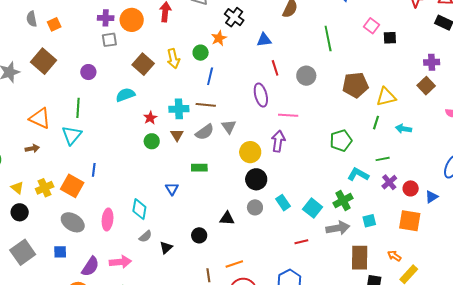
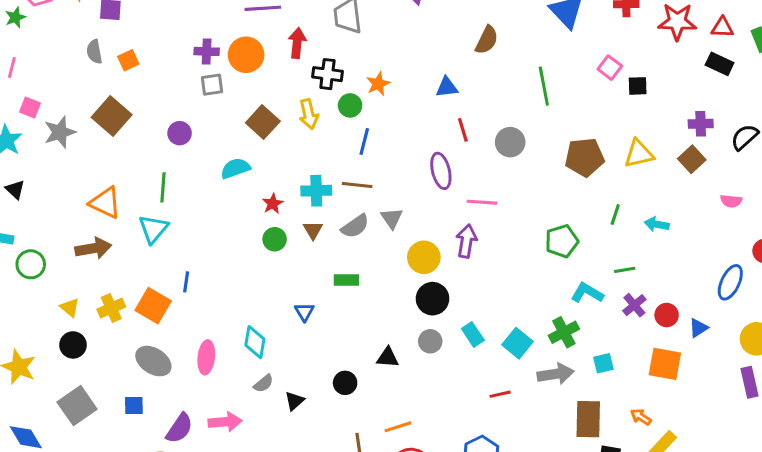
black cross: (234, 17) -> (327, 74), moved, turned -30
yellow triangle: (386, 97) -> (639, 154), moved
brown arrow: (32, 148) -> (93, 248), size x1.6

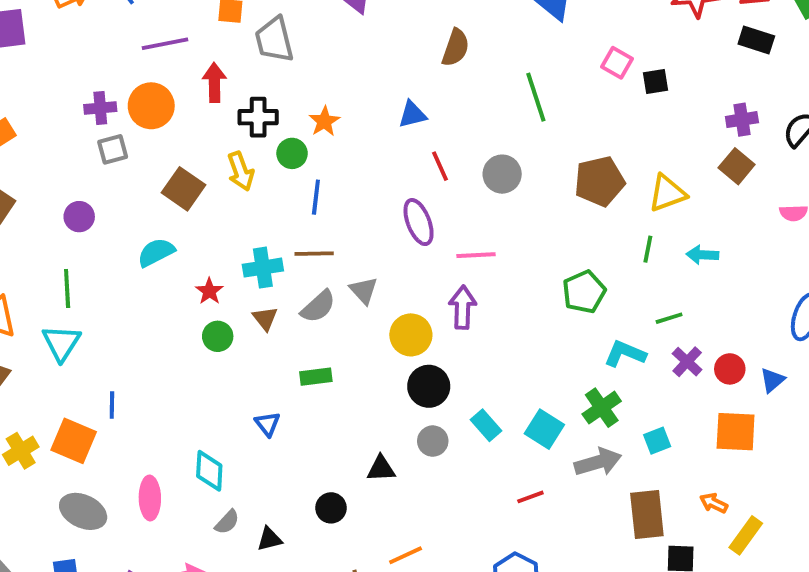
yellow triangle: (639, 154) -> (667, 193), moved
black triangle: (295, 401) -> (269, 539), turned 35

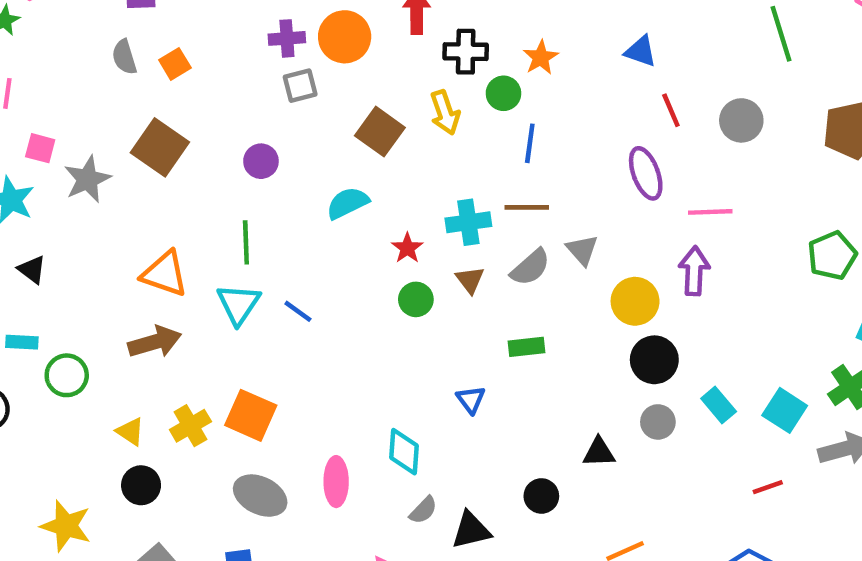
blue triangle: (412, 114) -> (641, 51), turned 32
blue line: (112, 405) -> (298, 311), moved, turned -56
black triangle: (269, 539) -> (471, 530), size x1.4

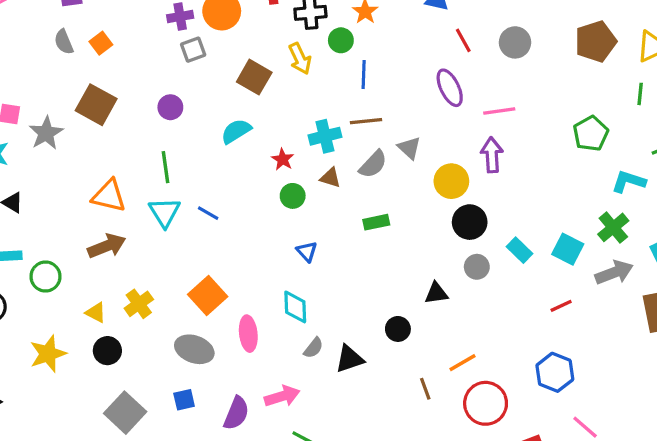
brown triangle: (470, 280) -> (330, 178), turned -30
blue triangle: (471, 400) -> (307, 252), moved
orange square: (251, 415) -> (208, 295), moved, turned 30
yellow star: (66, 526) -> (48, 354), moved, turned -30

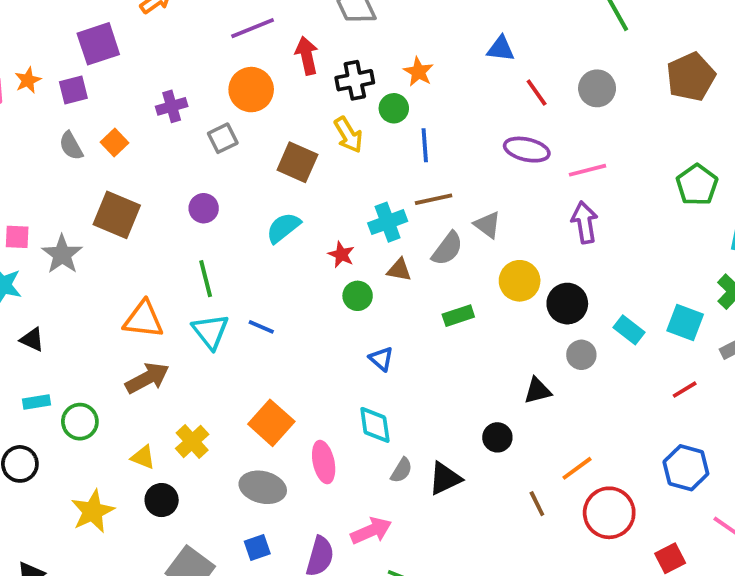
purple cross: (180, 16) -> (172, 106), moved
purple ellipse: (450, 88) -> (527, 150), turned -45
yellow circle: (451, 181) -> (520, 281), moved

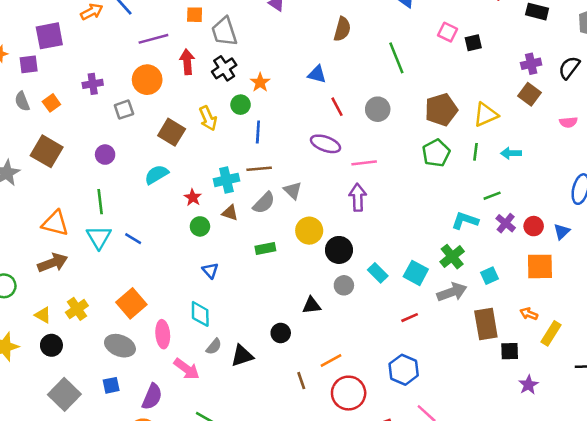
black cross: (355, 80) -> (224, 68), moved, turned -30
green pentagon: (697, 185) -> (436, 153), moved
pink arrow: (371, 531) -> (187, 369), moved, turned 52

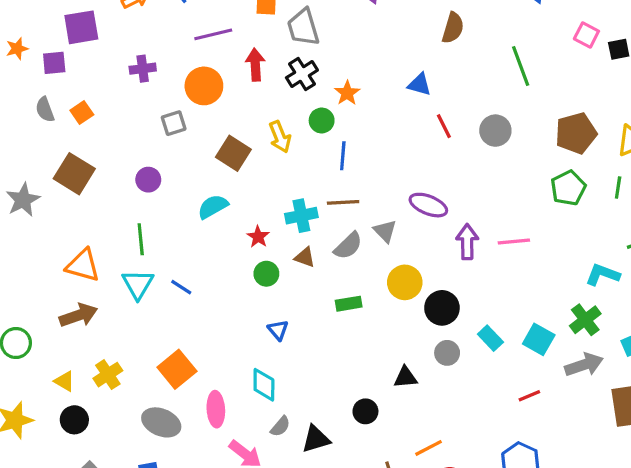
purple cross: (93, 84) -> (143, 69), moved
purple ellipse: (325, 144) -> (428, 205), moved
pink line: (364, 163) -> (514, 241), moved

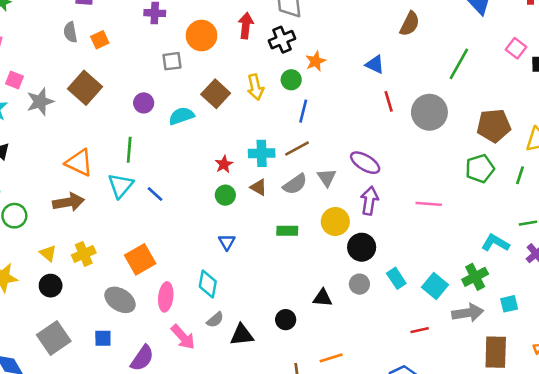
green line: (521, 66) -> (459, 64), turned 40
gray circle: (495, 131) -> (429, 112), size x1.4
brown line: (343, 202) -> (297, 149), turned -35
cyan semicircle: (213, 207) -> (181, 116), moved
purple arrow: (467, 242) -> (369, 201), moved

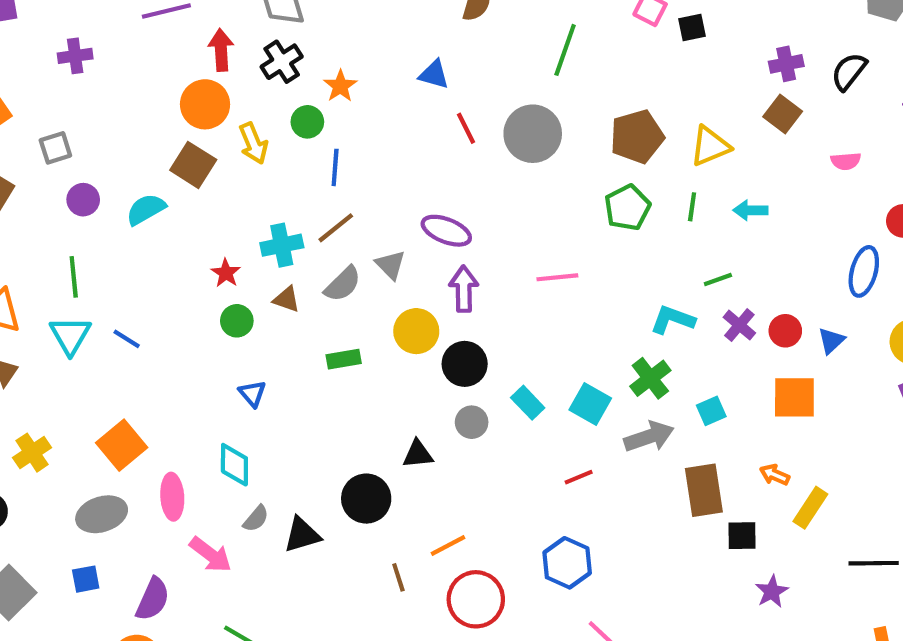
orange circle: (201, 35) -> (205, 104), moved
gray square: (172, 61) -> (55, 148), moved
gray ellipse: (120, 300) -> (102, 514), turned -40
black circle: (286, 320) -> (366, 499), size x1.5

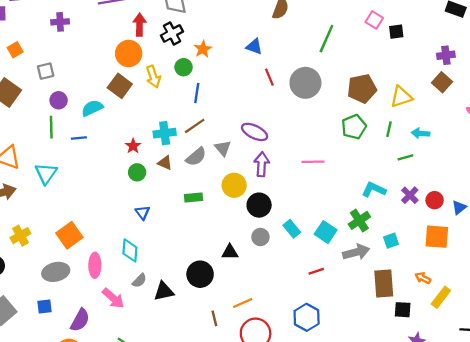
green line: (74, 277) -> (51, 127), moved
green line: (718, 279) -> (405, 157), moved
blue line: (127, 339) -> (79, 138), moved, turned -42

